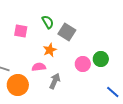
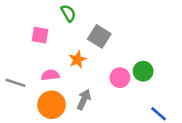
green semicircle: (48, 22) -> (68, 13), moved
pink semicircle: (39, 67) -> (50, 75), moved
orange circle: (18, 85) -> (52, 105), moved

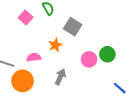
pink square: (40, 35) -> (26, 17), moved, turned 32
orange circle: (52, 105) -> (23, 81), moved

